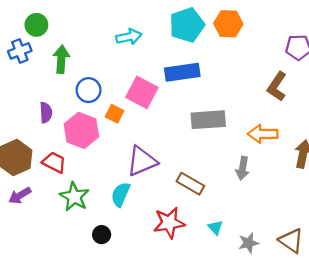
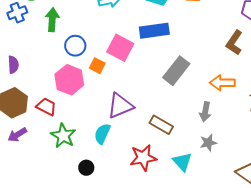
purple semicircle: (46, 113) -> (13, 65), moved
gray rectangle: (208, 120) -> (176, 71), turned -48
cyan triangle: (215, 228) -> (182, 162), size x1.5
gray star: (248, 243) -> (208, 143), moved

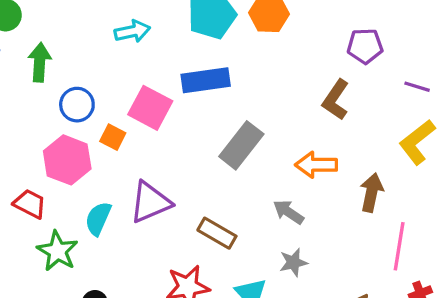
gray arrow: (205, 112) -> (289, 212), turned 114
cyan semicircle: (102, 134) -> (98, 218), moved

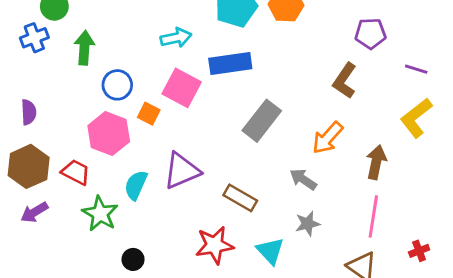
cyan arrow: (132, 31) -> (176, 38), moved
orange arrow: (316, 165) -> (328, 138), turned -48
pink line: (399, 246) -> (373, 217), moved

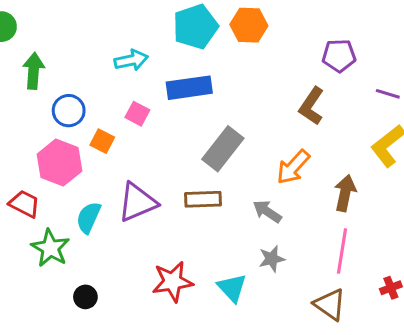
pink square: (182, 88) -> (137, 114), size x0.6
brown rectangle: (240, 198) -> (203, 199), moved, turned -32

